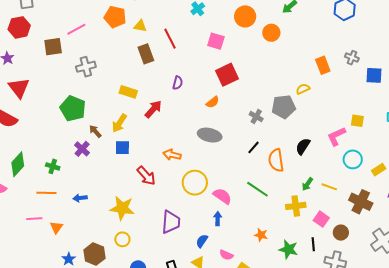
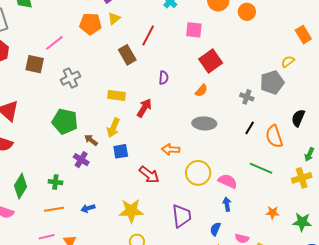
yellow triangle: (140, 26) -> (114, 18), moved, turned -40
red line: (170, 39) -> (148, 36), turned 65
brown square: (53, 47) -> (35, 64), turned 30

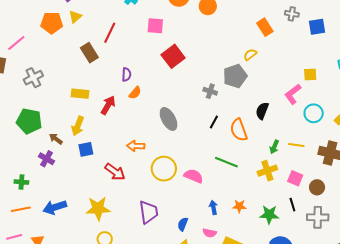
orange semicircle: (201, 91) -> (135, 93), moved
gray ellipse: (204, 123) -> (169, 119), turned 60
blue arrow: (227, 204) -> (213, 207), moved
blue arrow: (88, 208) -> (55, 207), size x1.6

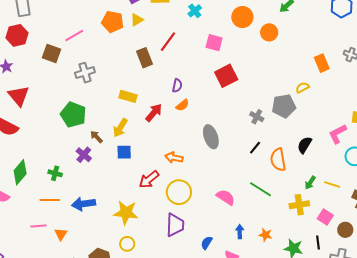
yellow circle: (164, 169) -> (179, 192), moved
red arrow: (115, 172) -> (149, 179), turned 95

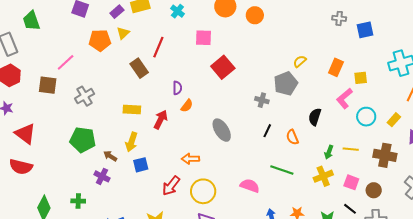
orange rectangle: (322, 63) -> (336, 67), moved, turned 60
orange semicircle: (278, 160) -> (292, 137), size x0.7
black line: (318, 242) -> (350, 209), turned -32

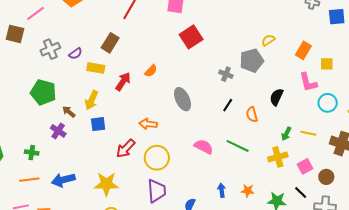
brown rectangle: (139, 68) -> (110, 43), moved, turned 60
purple semicircle: (177, 88) -> (75, 54), moved, turned 48
pink L-shape: (344, 98) -> (308, 82), turned -70
pink square: (351, 182) -> (305, 166), turned 35
pink semicircle: (250, 186) -> (204, 147), moved

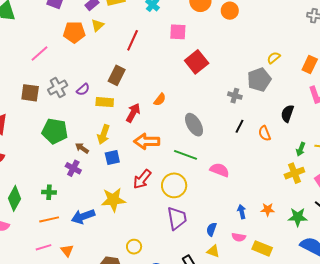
brown square: (15, 34) -> (30, 93), moved
orange arrow: (148, 124) -> (147, 141), moved, size x1.4
green line: (238, 146) -> (186, 155), moved
yellow star: (106, 184) -> (113, 200), moved

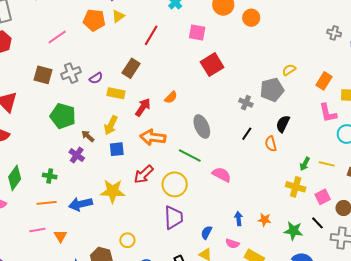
black semicircle: (287, 114) -> (283, 124), moved
yellow cross: (294, 173) -> (296, 187), turned 30

